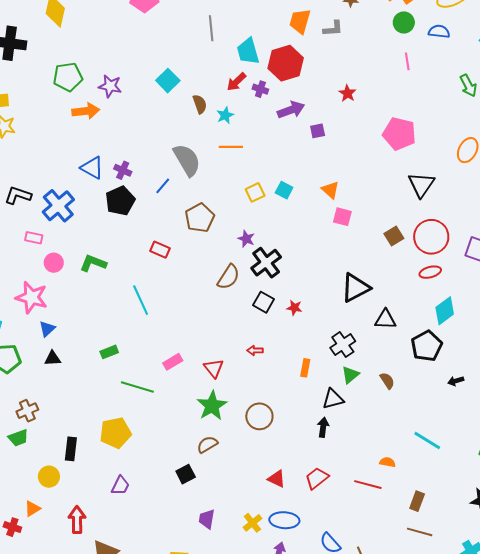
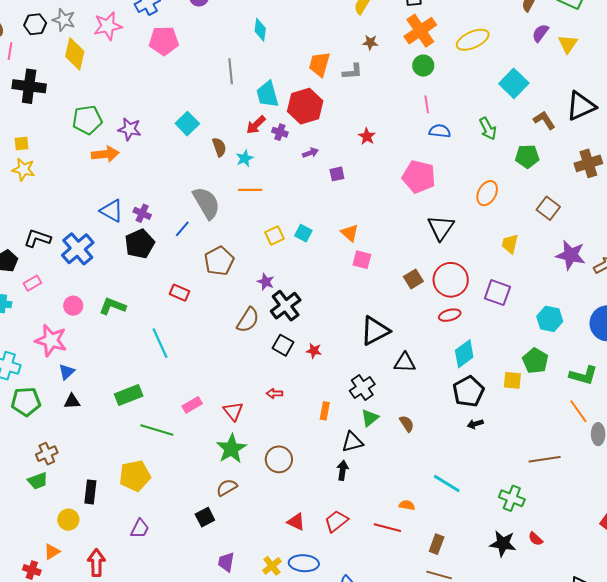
blue semicircle: (439, 32) -> (440, 131), moved
purple arrow: (291, 110) -> (310, 153), size x0.6
pink rectangle: (34, 238) -> (32, 283), moved, turned -42
black pentagon: (427, 346) -> (468, 391), moved
green rectangle: (109, 352) -> (129, 395), size x1.5

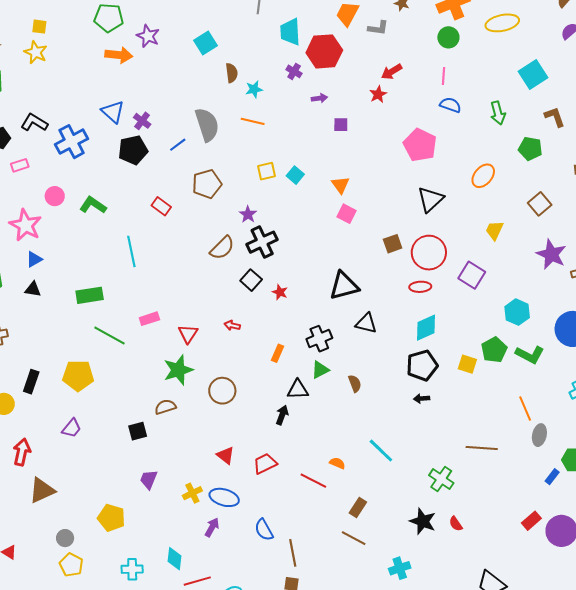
red arrow: (256, 125) -> (392, 72), moved
green L-shape: (583, 375) -> (530, 355), moved

